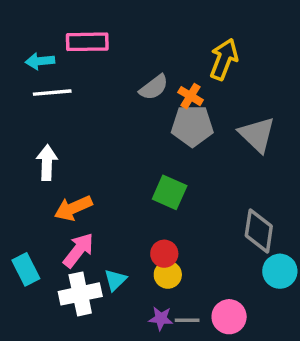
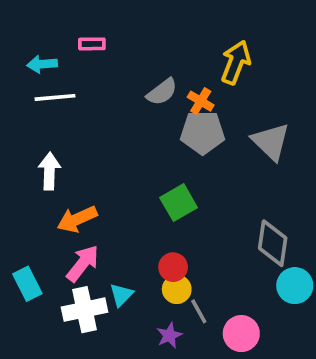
pink rectangle: (87, 42) -> (92, 44), size x0.6
green square: (170, 192) -> (179, 203), turned 36
purple star: (161, 318) -> (169, 335), turned -30
gray line: (187, 320) -> (199, 311), moved, turned 60

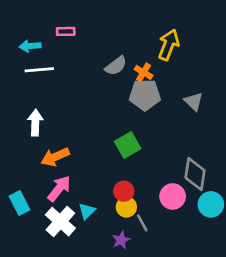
gray triangle: (271, 142) -> (194, 101), size x0.7
white cross: (84, 310) -> (60, 222), turned -36
pink circle: (241, 334) -> (173, 196), moved

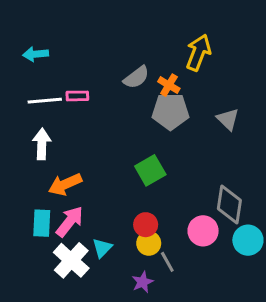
pink rectangle: (66, 31) -> (77, 96), moved
white line: (39, 70) -> (45, 101), moved
cyan rectangle: (19, 203) -> (42, 223), moved, turned 30

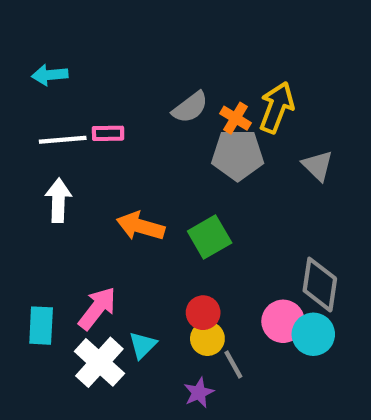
yellow arrow: (198, 53) -> (277, 107), moved
orange arrow: (65, 184) -> (140, 226), moved, turned 40
cyan rectangle: (42, 223) -> (41, 326), moved
cyan circle: (248, 240) -> (313, 334), moved

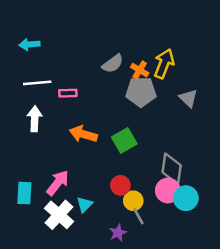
pink rectangle: (108, 133) -> (68, 93), moved
gray diamond: (320, 285) -> (172, 169), moved
yellow circle: (207, 339) -> (133, 201), moved

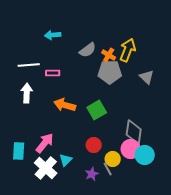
cyan arrow: (29, 44) -> (53, 35), moved
yellow circle: (133, 201) -> (113, 159), moved
purple star: (118, 233) -> (92, 174), moved

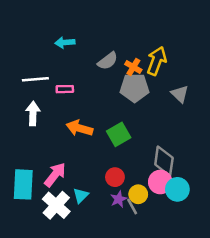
cyan rectangle: (19, 151) -> (23, 184), size x1.4
purple star: (92, 174) -> (119, 199), moved

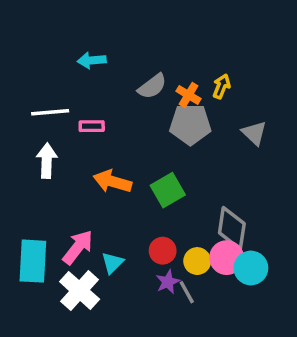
yellow arrow: (157, 61) -> (221, 86), size x0.6
yellow circle: (138, 194) -> (197, 261), moved
cyan triangle: (81, 195) -> (112, 263), moved

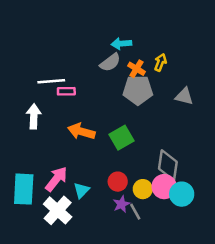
cyan arrow: (92, 60) -> (121, 44), moved
white line: (50, 112) -> (51, 81), moved
gray triangle: (254, 133) -> (184, 96), turned -30

